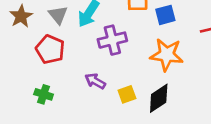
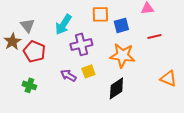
gray triangle: (58, 15) -> (27, 25), moved
brown star: (21, 16) -> (12, 41), moved
yellow square: (127, 94) -> (88, 71), moved

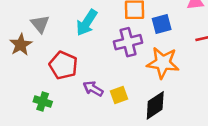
purple cross: (81, 44) -> (128, 42), moved
red pentagon: (34, 51) -> (63, 65), moved
yellow square: (88, 71) -> (119, 95), moved

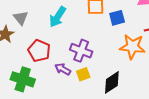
purple cross: (128, 42) -> (81, 51), moved, turned 35
orange star: (163, 63) -> (132, 47), moved
green cross: (43, 102) -> (23, 79), size x1.6

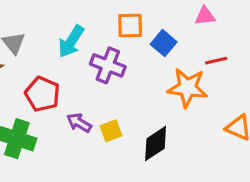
blue square: (117, 18) -> (164, 43), turned -35
purple cross: (81, 51) -> (108, 65), moved

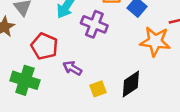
yellow square: (111, 131) -> (98, 89), moved

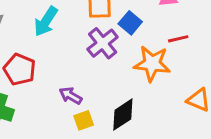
purple cross: (94, 24) -> (103, 43), moved, turned 30
purple arrow: (72, 68) -> (71, 96), moved

